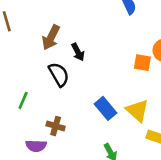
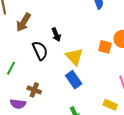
brown arrow: (51, 37) -> (23, 22), moved
yellow triangle: (137, 111) -> (74, 57), moved

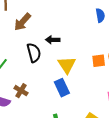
black arrow: (56, 35) -> (53, 40), turned 104
orange square: (105, 47) -> (99, 61), turned -32

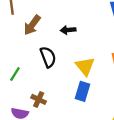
black arrow: (53, 40) -> (68, 30), moved
blue rectangle: (62, 88) -> (82, 91), turned 48

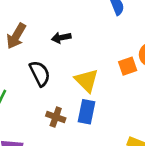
brown cross: (39, 99) -> (56, 117), moved

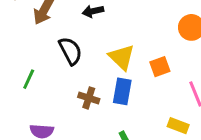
orange square: (128, 66) -> (160, 67), moved

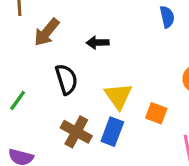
orange square: (160, 67) -> (156, 113), turned 30
brown cross: (89, 98) -> (76, 132), size x1.4

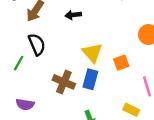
black semicircle: (66, 79) -> (37, 44), moved
orange square: (156, 113) -> (121, 63), turned -35

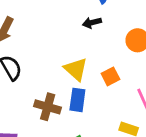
black arrow: (73, 15) -> (92, 23), moved

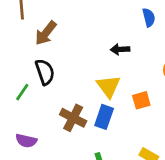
black arrow: (92, 23) -> (120, 49), moved

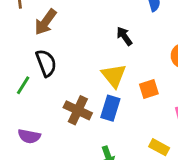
black arrow: (120, 49) -> (124, 36), turned 60

